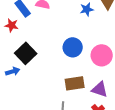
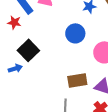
blue circle: (73, 47) -> (75, 33), moved

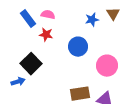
red star: (14, 22) -> (46, 35), moved

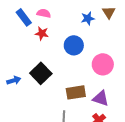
black square: (31, 64) -> (41, 73), moved

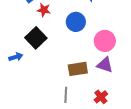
black square: (41, 73) -> (36, 38), moved
purple triangle: (101, 98) -> (105, 65), moved

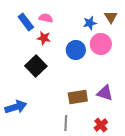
pink circle: (105, 41) -> (101, 44), moved
blue arrow: (16, 57) -> (16, 107), moved, size x1.5

